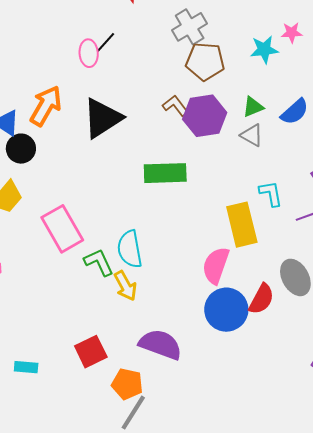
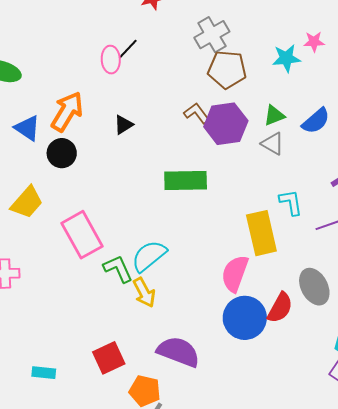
black triangle: (102, 118) -> (123, 125), size x0.5
black circle: (21, 149) -> (62, 153), moved
cyan semicircle: (130, 249) -> (149, 256), turned 60

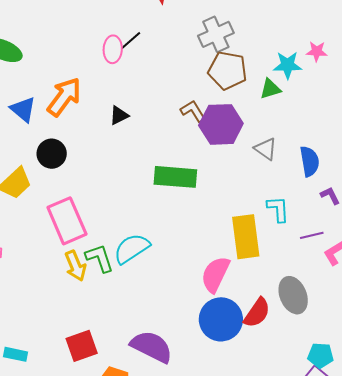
green triangle: (274, 115) -> (270, 89), moved
blue semicircle: (316, 121) -> (310, 161), moved, turned -64
black circle: (62, 153) -> (52, 154), moved
yellow arrow: (144, 293) -> (75, 266), moved

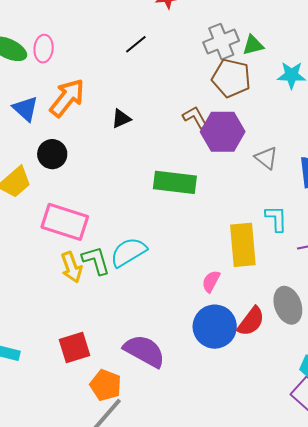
pink ellipse: (113, 49) -> (44, 49), moved
green triangle: (270, 89) -> (253, 45), moved
pink rectangle: (67, 221) -> (65, 222), turned -51
pink semicircle: (215, 274) -> (211, 281), size x0.6

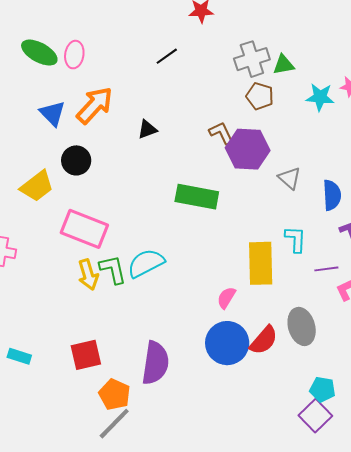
brown pentagon: (231, 78) -> (260, 96), size x0.7
purple semicircle: (144, 351) -> (155, 363), turned 66

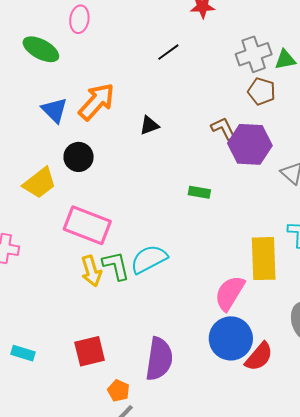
pink ellipse: (74, 55) -> (79, 19), moved
green rectangle: (197, 197) -> (199, 192), size x0.5
pink semicircle: (226, 298) -> (230, 293), size x1.6
red semicircle: (264, 340) -> (259, 357), moved
orange pentagon: (115, 394) -> (119, 391), size x0.7

